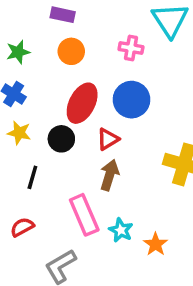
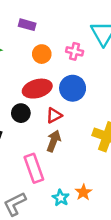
orange circle: (71, 51) -> (42, 54), moved
red ellipse: (82, 103) -> (37, 89), turned 44
cyan star: (121, 230) -> (61, 198), moved

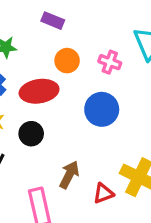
red ellipse: (37, 89) -> (39, 91), moved
red triangle: (54, 115) -> (103, 193), moved

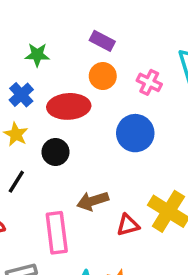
purple rectangle: (53, 21) -> (102, 41), moved
brown arrow: (69, 175) -> (93, 201), turned -140

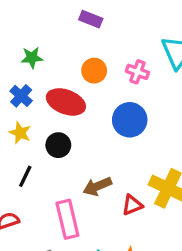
purple rectangle: (102, 41) -> (91, 19), moved
red ellipse: (69, 106) -> (66, 102), turned 30

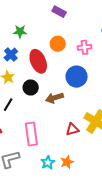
pink cross: (137, 72) -> (84, 47), turned -32
red ellipse: (66, 102) -> (38, 61), turned 40
brown arrow: (97, 186) -> (54, 98), moved

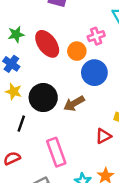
orange circle: (58, 44) -> (77, 51), moved
red ellipse: (38, 61) -> (47, 44), moved
black circle: (31, 88) -> (43, 98), size x1.5

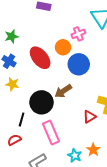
red ellipse: (47, 44) -> (40, 58), moved
black circle: (43, 98) -> (41, 102), moved
black line: (21, 124) -> (22, 119), moved

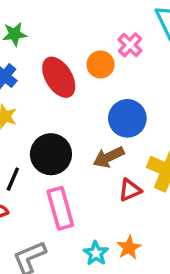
pink cross: (78, 34) -> (130, 45), turned -32
blue circle: (79, 64) -> (127, 118), moved
brown arrow: (63, 91) -> (109, 157), moved

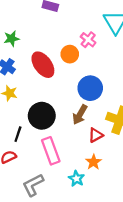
brown arrow: (109, 157) -> (80, 115), turned -30
orange star: (129, 248) -> (93, 162), moved

